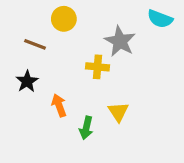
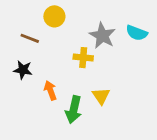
cyan semicircle: (160, 19) -> (137, 33), moved
black star: (27, 81) -> (23, 70), turned -30
green arrow: (86, 128) -> (74, 110), size x1.4

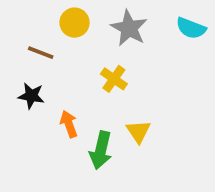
cyan semicircle: (137, 33) -> (191, 28), moved
gray star: (102, 36) -> (129, 28), moved
yellow cross: (83, 58) -> (114, 79), turned 30

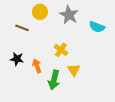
cyan semicircle: (191, 28) -> (97, 27), moved
yellow cross: (114, 79) -> (61, 50), moved
black star: (31, 96) -> (17, 59), moved

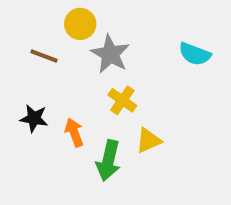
gray star: (69, 15) -> (110, 54), moved
yellow triangle: (74, 70) -> (149, 140), turned 40

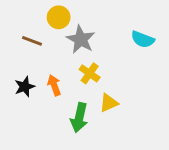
black star: (34, 118) -> (25, 87), turned -30
orange arrow: (74, 132) -> (54, 85), moved

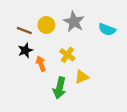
yellow circle: (59, 17) -> (46, 25), moved
gray star: (81, 39) -> (74, 22), moved
black star: (25, 87) -> (25, 50), moved

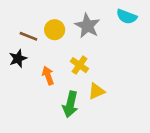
cyan semicircle: (107, 29) -> (127, 17), moved
black star: (25, 50) -> (18, 59), moved

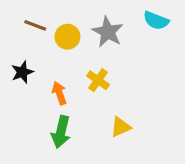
brown line: (28, 36) -> (35, 25), moved
yellow triangle: (97, 91) -> (121, 127), moved
green arrow: (70, 104) -> (61, 132), moved

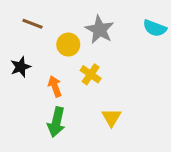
cyan semicircle: (156, 21) -> (155, 28), moved
yellow circle: (67, 37) -> (68, 45), moved
yellow triangle: (121, 127) -> (111, 118), turned -36

